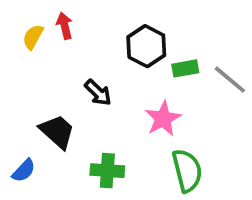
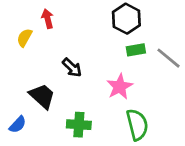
yellow semicircle: (33, 37) -> (24, 38), moved
black hexagon: (146, 46) -> (126, 19), moved

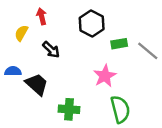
black hexagon: (126, 19) -> (92, 23), moved
black arrow: (72, 68) -> (51, 50), moved
blue semicircle: (18, 125) -> (13, 71), moved, turned -133

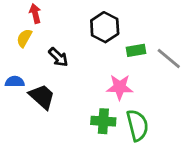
red arrow: (42, 16) -> (35, 14), moved
pink star: (105, 76) -> (120, 87), turned 30
green cross: (69, 109) -> (103, 121), moved

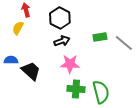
black hexagon: (105, 27) -> (60, 18), moved
black arrow: (58, 57) -> (62, 41), moved, turned -63
pink star: (120, 87) -> (70, 64), moved

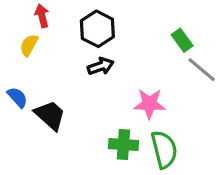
green rectangle: (100, 37) -> (182, 40), moved, turned 64
blue semicircle: (11, 60) -> (17, 97), turned 48
pink star: (70, 64) -> (150, 104), moved

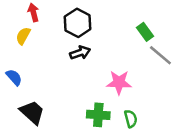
black trapezoid: (50, 115) -> (32, 112), moved
green semicircle: (164, 149) -> (131, 119), size x0.6

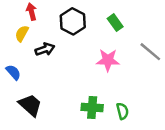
green rectangle: (145, 32) -> (115, 23), moved
black arrow: (80, 53) -> (45, 49), moved
pink star: (119, 82) -> (108, 60), moved

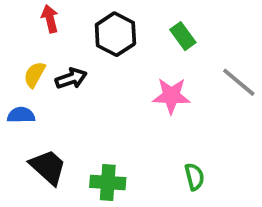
yellow semicircle: (22, 33) -> (35, 75), moved
blue semicircle: (13, 72) -> (21, 115), turned -49
green cross: (92, 107) -> (108, 183), moved

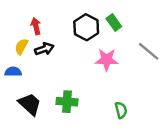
red arrow: (50, 19) -> (36, 26), moved
black hexagon: (115, 34) -> (86, 27), moved
green cross: (108, 183) -> (67, 102), moved

